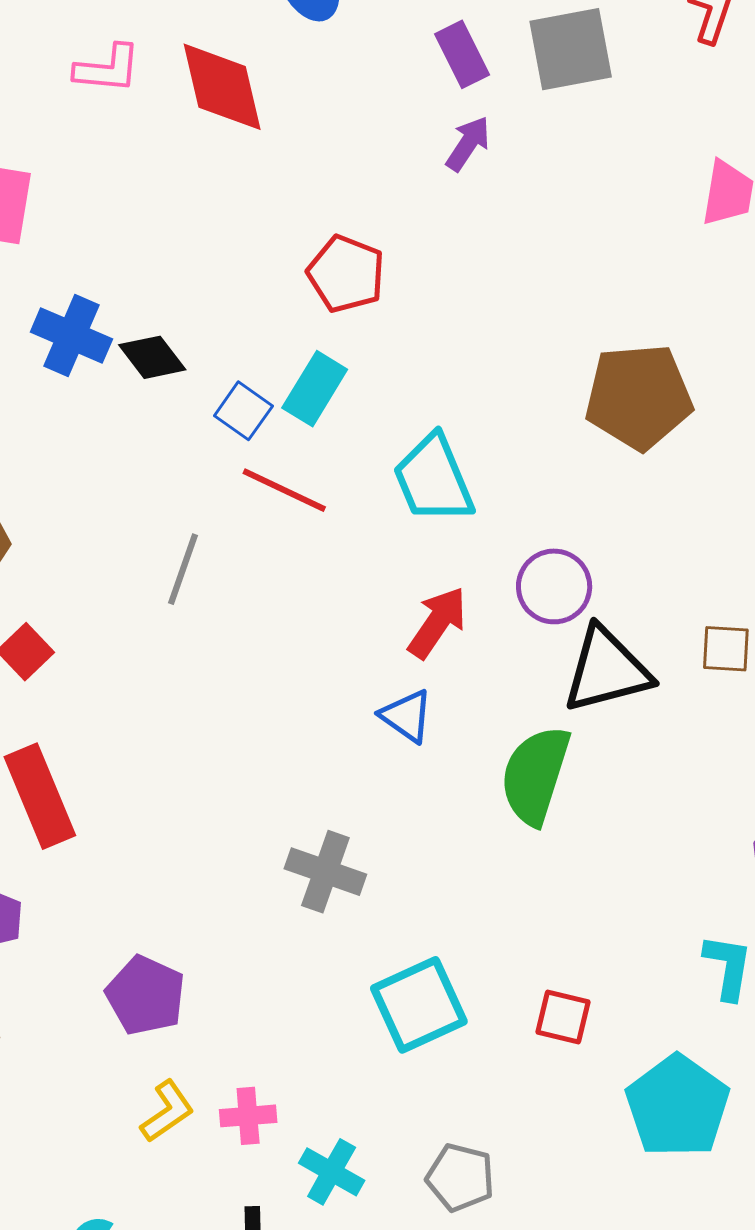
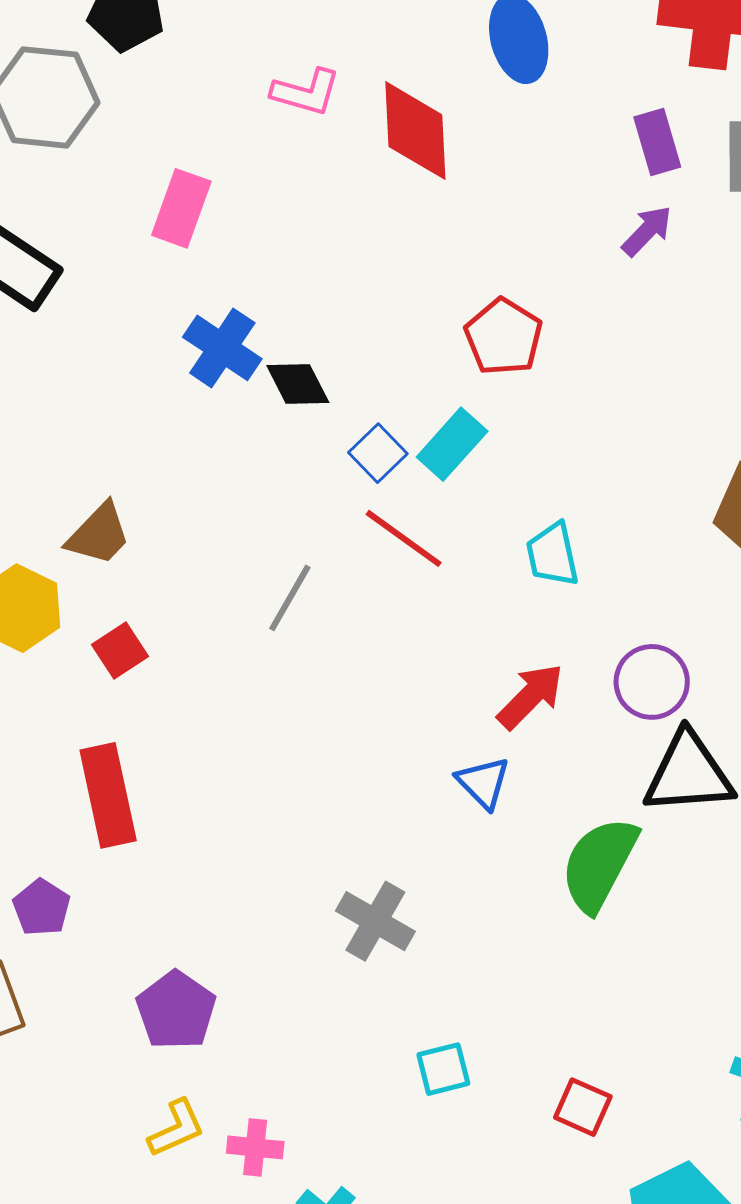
cyan trapezoid: (433, 479) -> (552, 555), size x0.7
cyan square: (419, 1005) -> (443, 1069), size x0.6

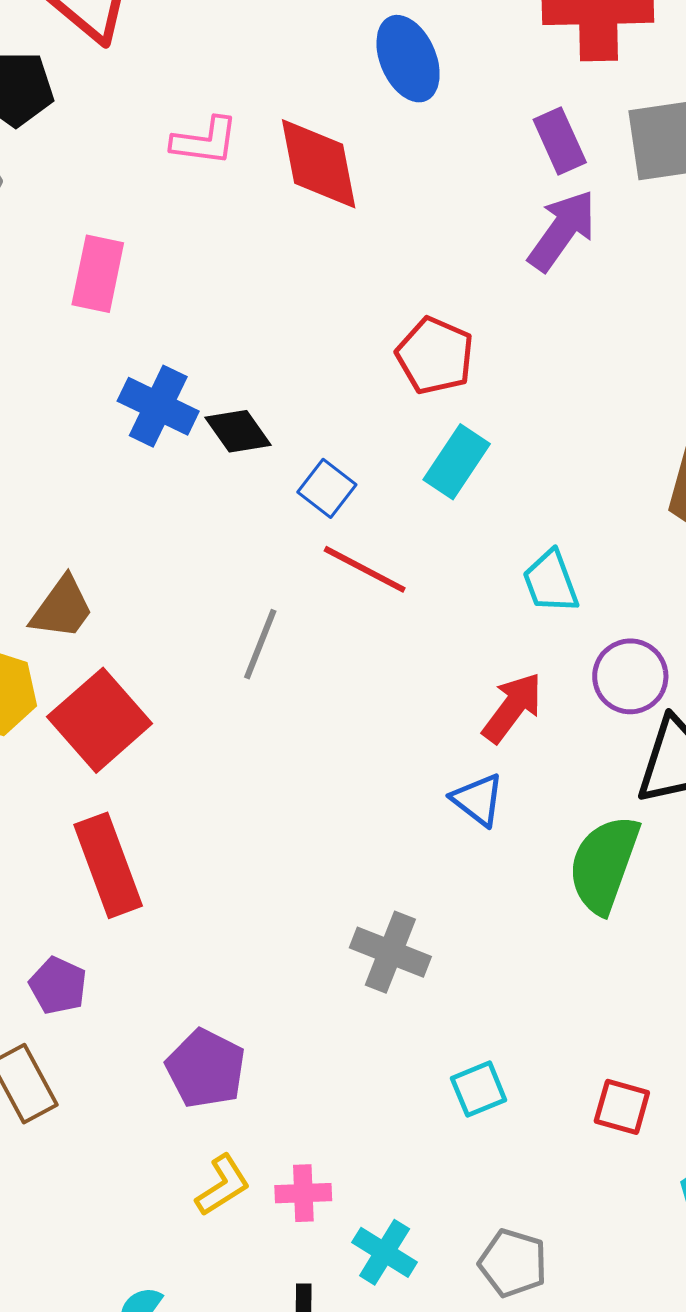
purple arrow: (647, 231) -> (562, 230), size x1.5
cyan rectangle: (452, 444) -> (457, 462), moved
cyan trapezoid: (552, 555) -> (551, 582), moved
red square: (120, 651) -> (100, 720), size x1.8

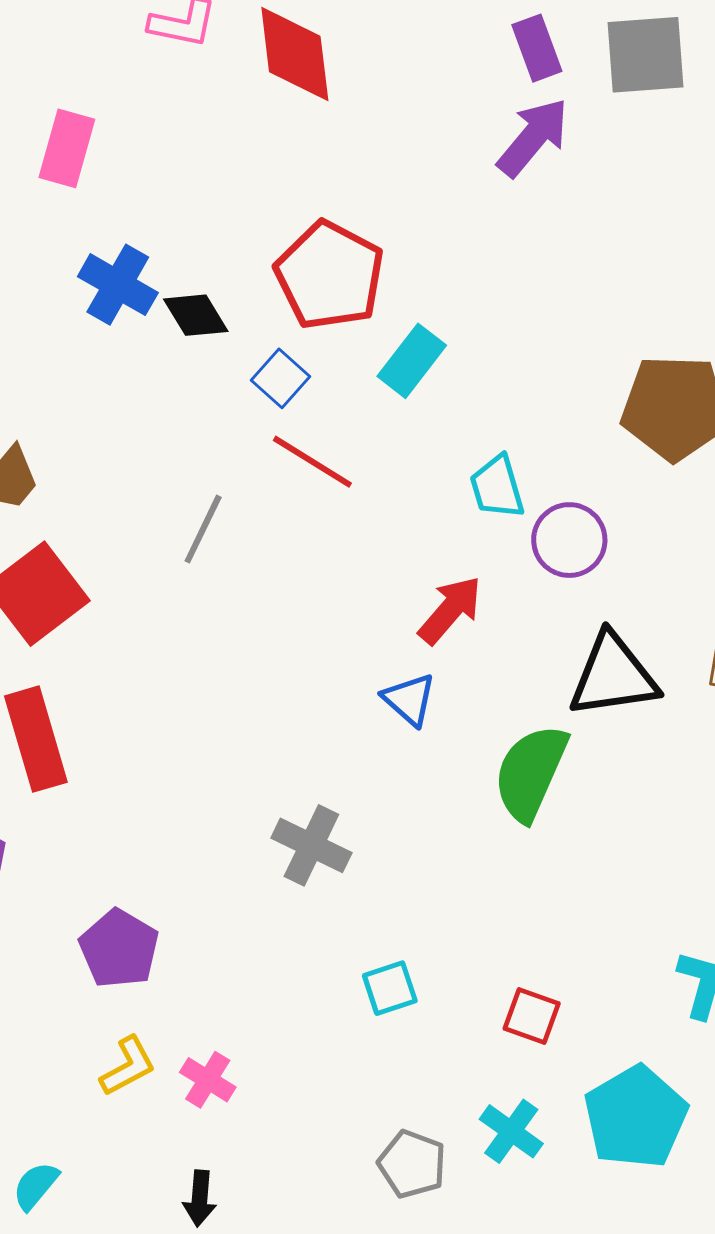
red pentagon: (435, 356) -> (330, 275), moved, size x1.4
purple circle: (630, 676) -> (569, 540), moved
pink cross: (303, 1193) -> (208, 1080), turned 30
cyan cross: (385, 1252) -> (511, 1131), moved

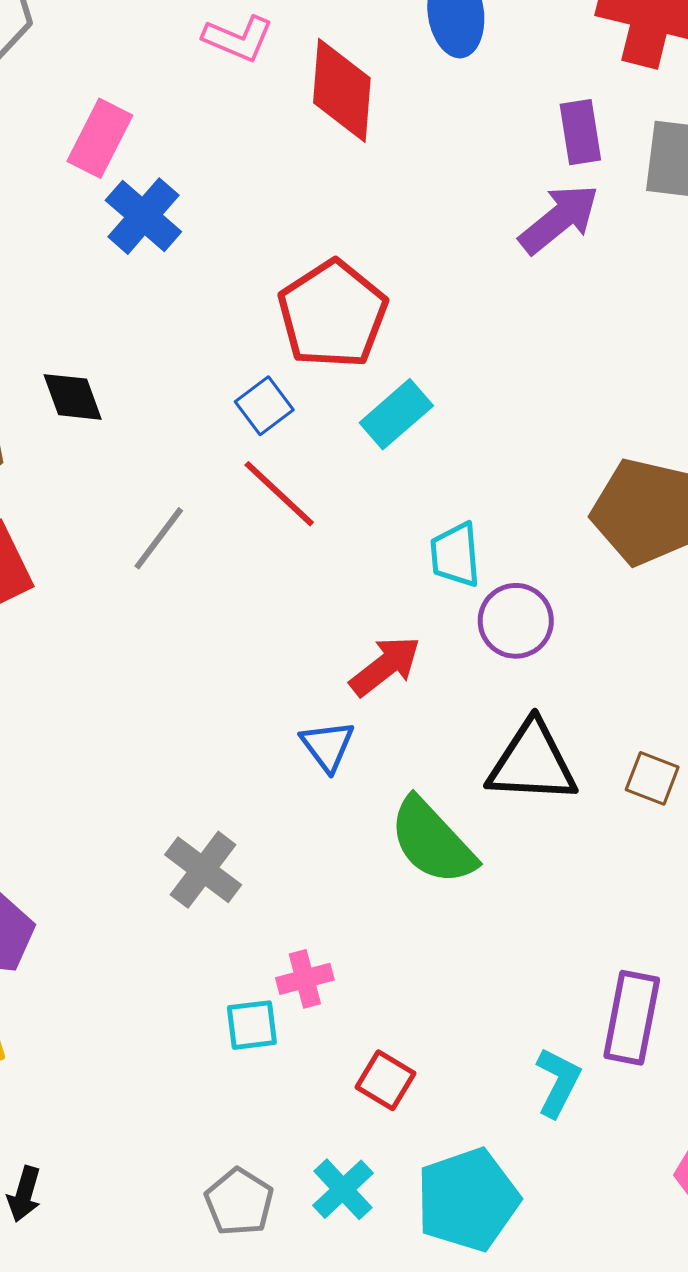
blue cross: (118, 285) -> (143, 216), moved
black diamond: (196, 315) -> (73, 397), moved
green semicircle: (531, 773) -> (432, 841), turned -78
pink cross: (208, 1080) -> (305, 979), moved, turned 32

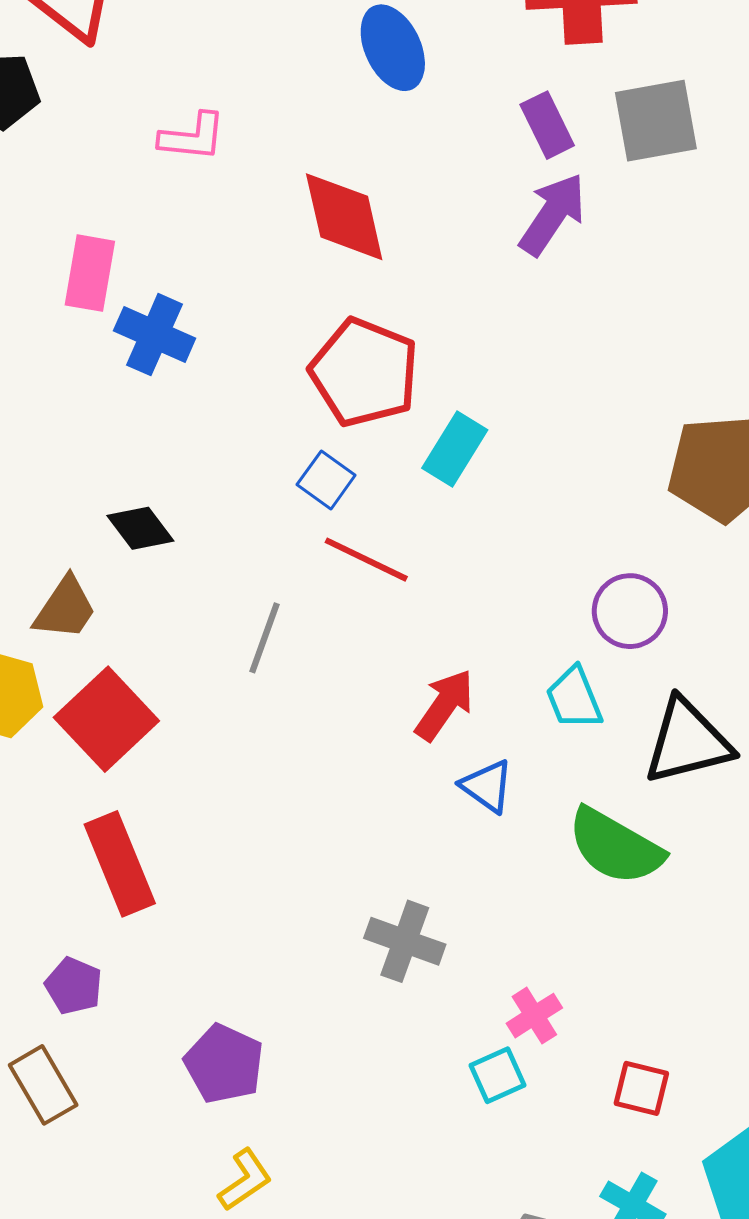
red diamond: (342, 90) -> (344, 217), moved
cyan trapezoid: (455, 555) -> (574, 698), moved
red arrow: (385, 666) -> (445, 705), moved

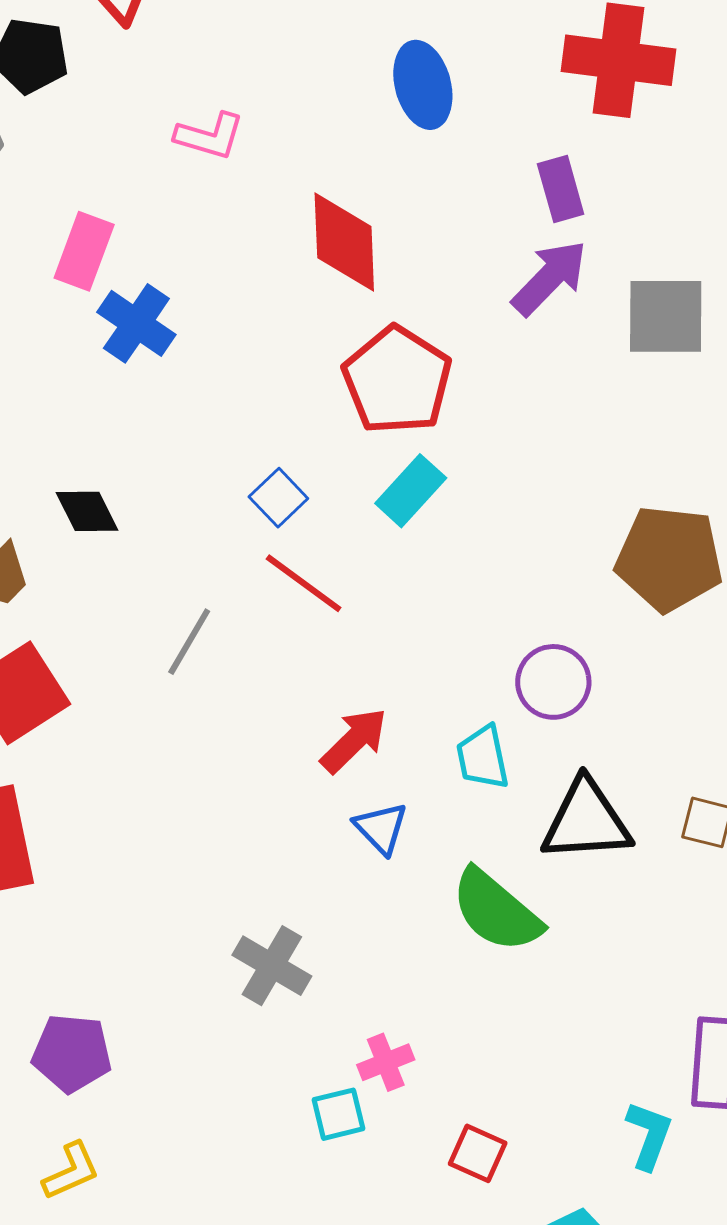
gray square: (656, 121) -> (666, 316), moved
red pentagon: (364, 372) -> (397, 380), moved
purple pentagon: (224, 1064) -> (72, 1053), turned -30

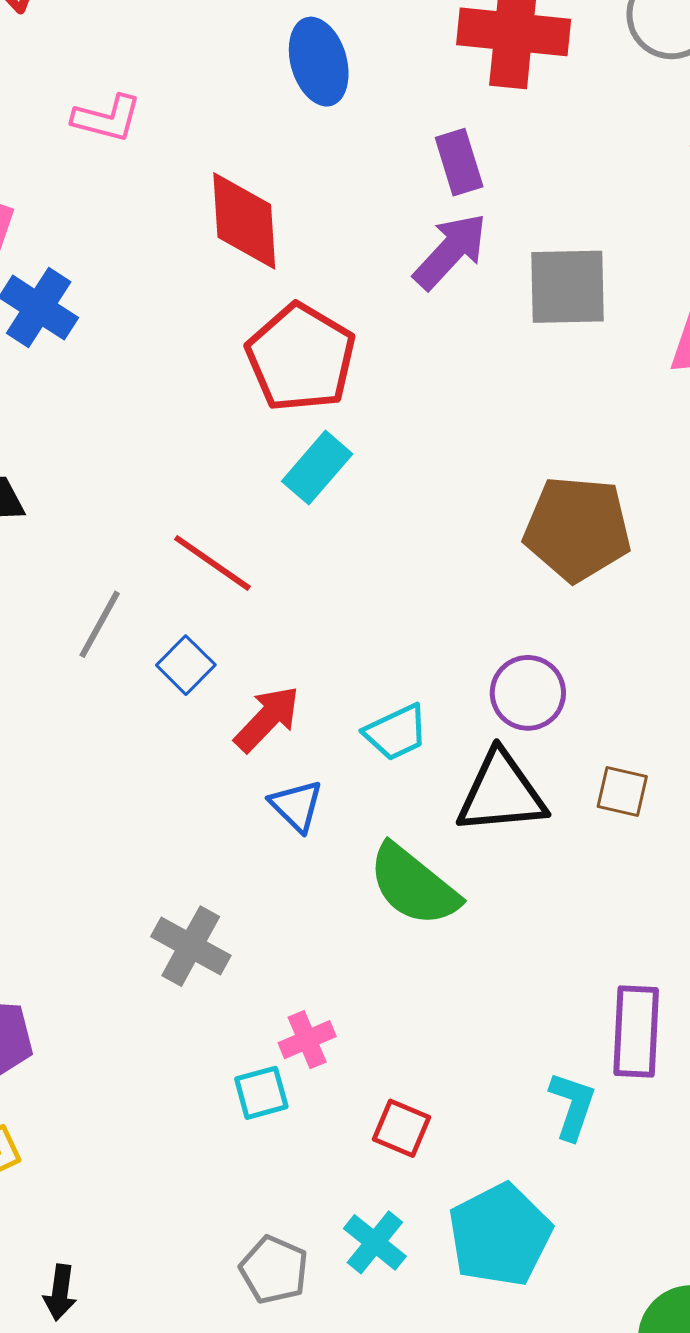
blue square: (278, 498) -> (186, 665), moved
purple circle: (553, 682) -> (528, 693), moved
cyan trapezoid: (483, 757) -> (396, 732), turned -102

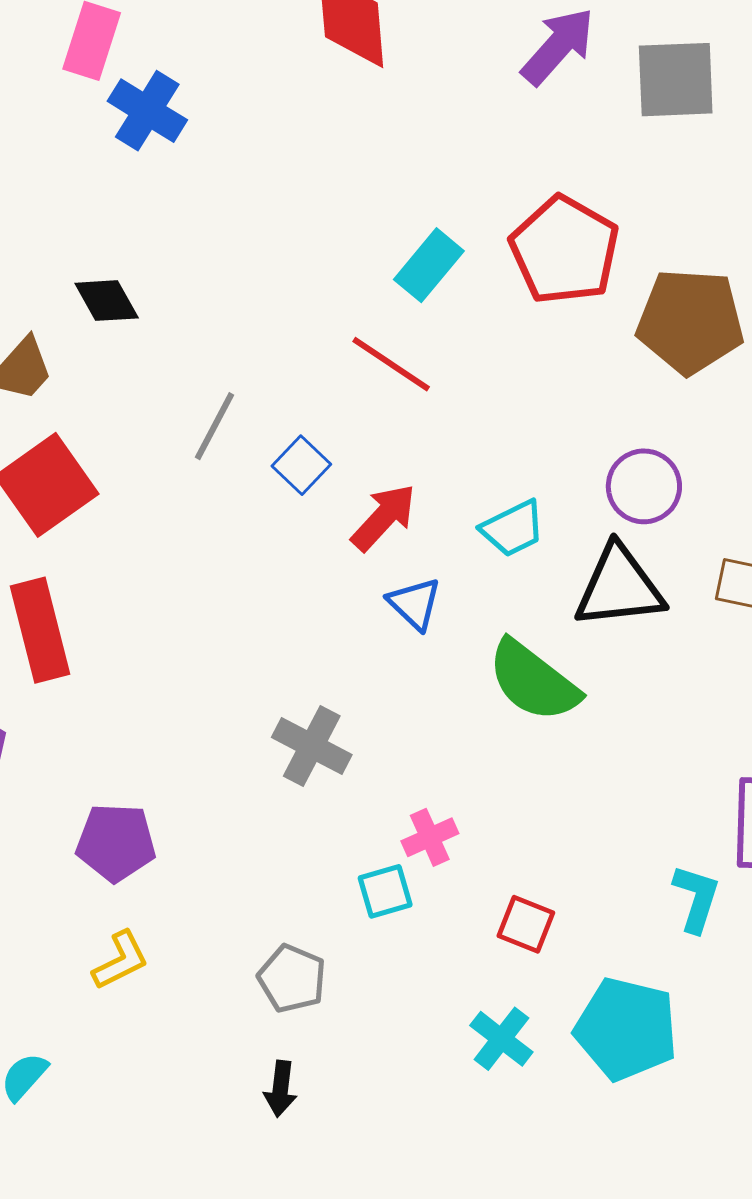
red pentagon: (301, 358) -> (565, 250), moved
red line: (212, 563) -> (391, 364), moved
cyan pentagon: (500, 1235) -> (626, 1029), turned -30
gray pentagon: (274, 1270) -> (292, 979), moved
black arrow: (60, 1292) -> (281, 1089), moved

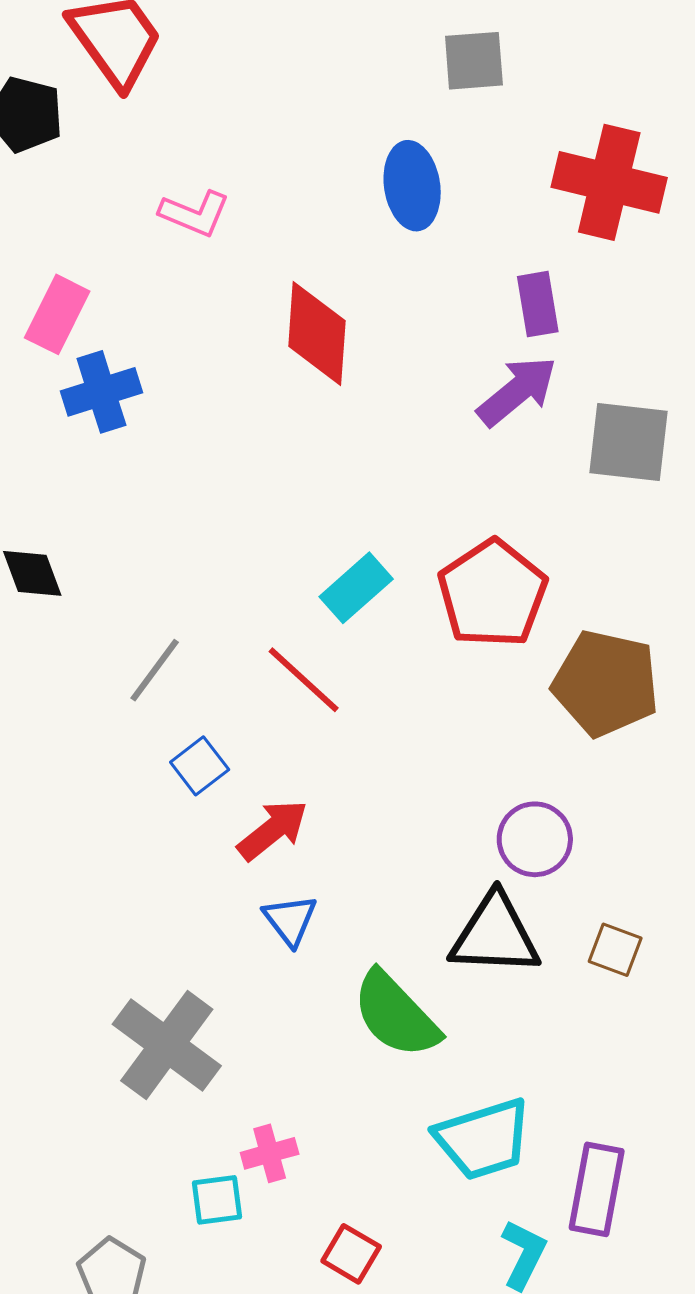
blue cross: (147, 111) -> (101, 392), turned 32
gray line: (214, 426) -> (155, 670), moved
cyan trapezoid: (513, 528) -> (483, 1139), moved, size x1.5
gray cross: (312, 746) -> (167, 1045), size x1.4

